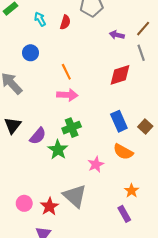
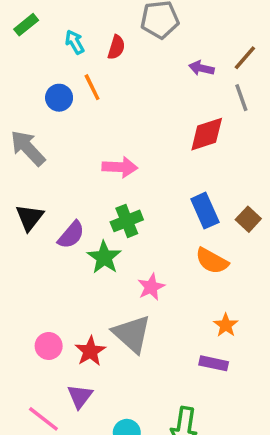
orange line: (66, 72) -> (92, 87), moved
pink star: (96, 164) -> (151, 287), moved
purple rectangle: (124, 214) -> (214, 363), turned -49

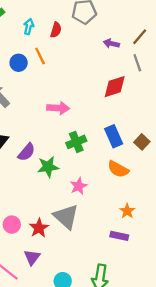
cyan arrow: (75, 42) -> (29, 27), turned 42
green cross: (127, 221) -> (76, 142), moved
green star: (104, 257) -> (48, 167), turned 30

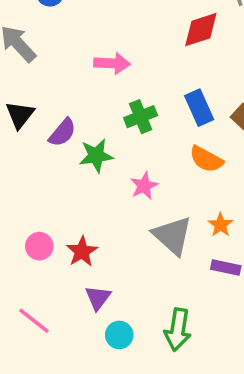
gray triangle: (66, 217) -> (172, 236), moved
purple rectangle: (119, 236) -> (226, 267), moved
purple triangle: (32, 257) -> (98, 298), moved

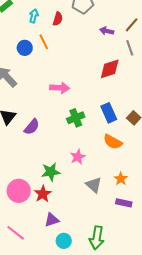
green star: (96, 156) -> (51, 172), moved
gray triangle: (172, 236) -> (94, 185), size x0.7
pink circle: (39, 246) -> (19, 191), size x1.5
purple triangle: (98, 298) -> (52, 220), turned 35

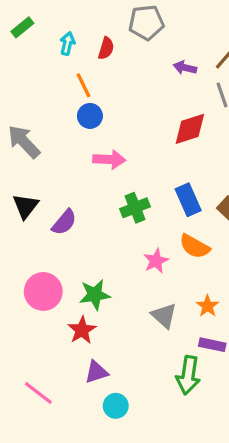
blue circle: (25, 48) -> (90, 116), moved
pink star: (78, 157) -> (156, 261), moved
pink circle: (19, 191) -> (43, 291), moved
green arrow: (97, 238) -> (188, 375), moved

